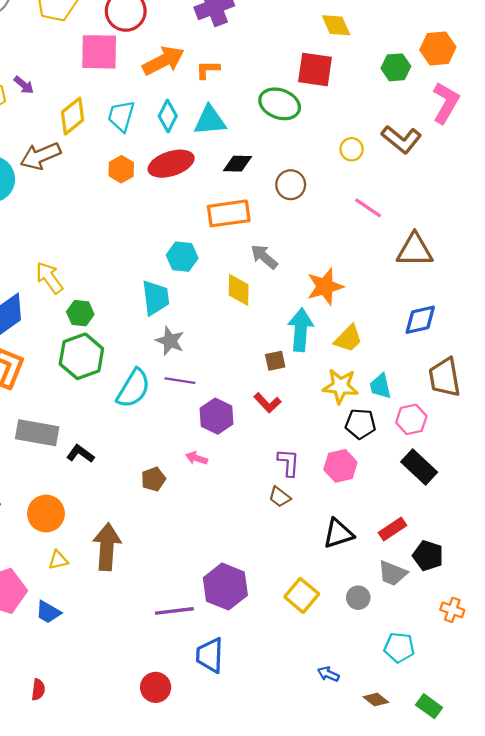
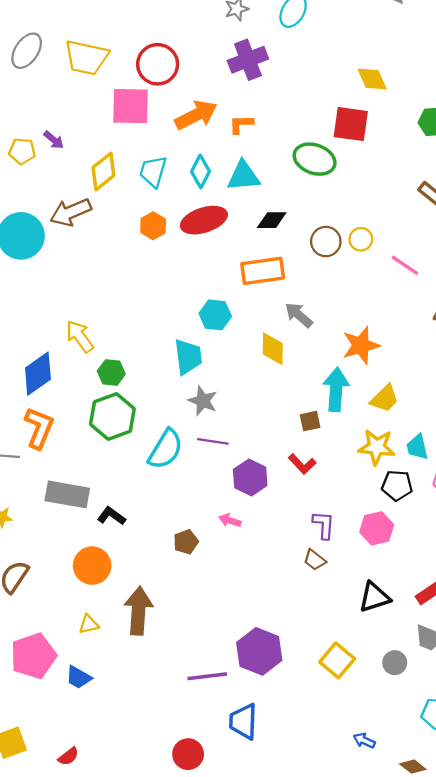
yellow circle: (352, 149) -> (361, 239), moved
orange circle: (46, 514) -> (92, 566), moved
red semicircle: (38, 690) -> (68, 756), turned 45

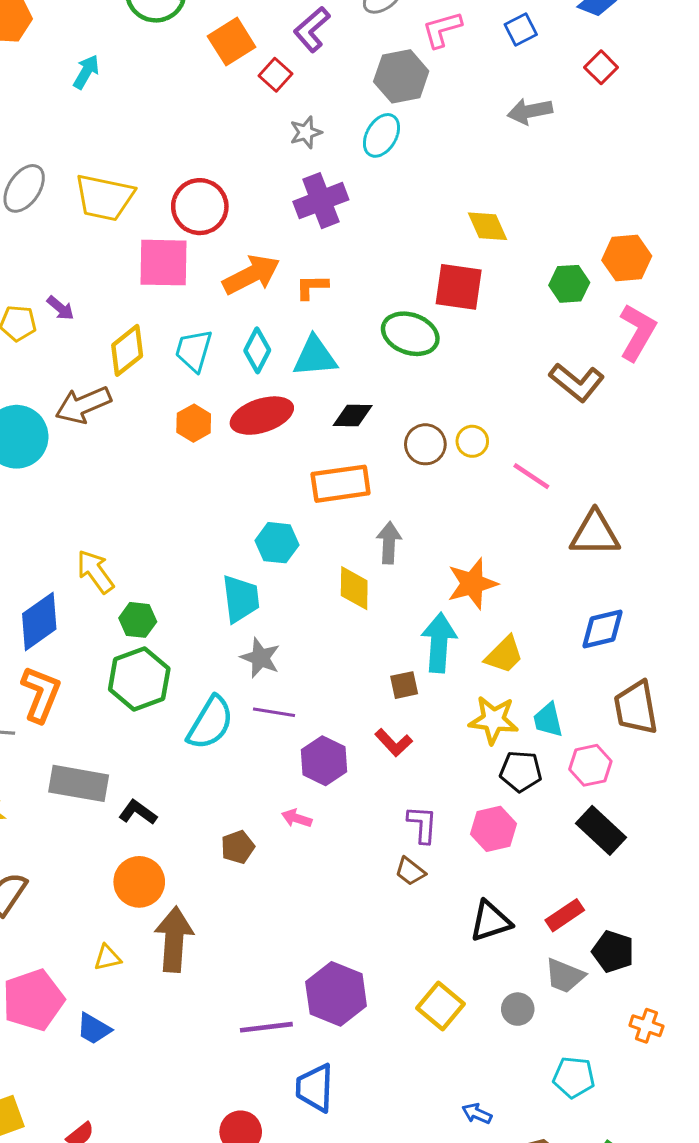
gray arrow: (299, 315) -> (389, 543), turned 52
orange circle: (92, 566) -> (139, 882), moved

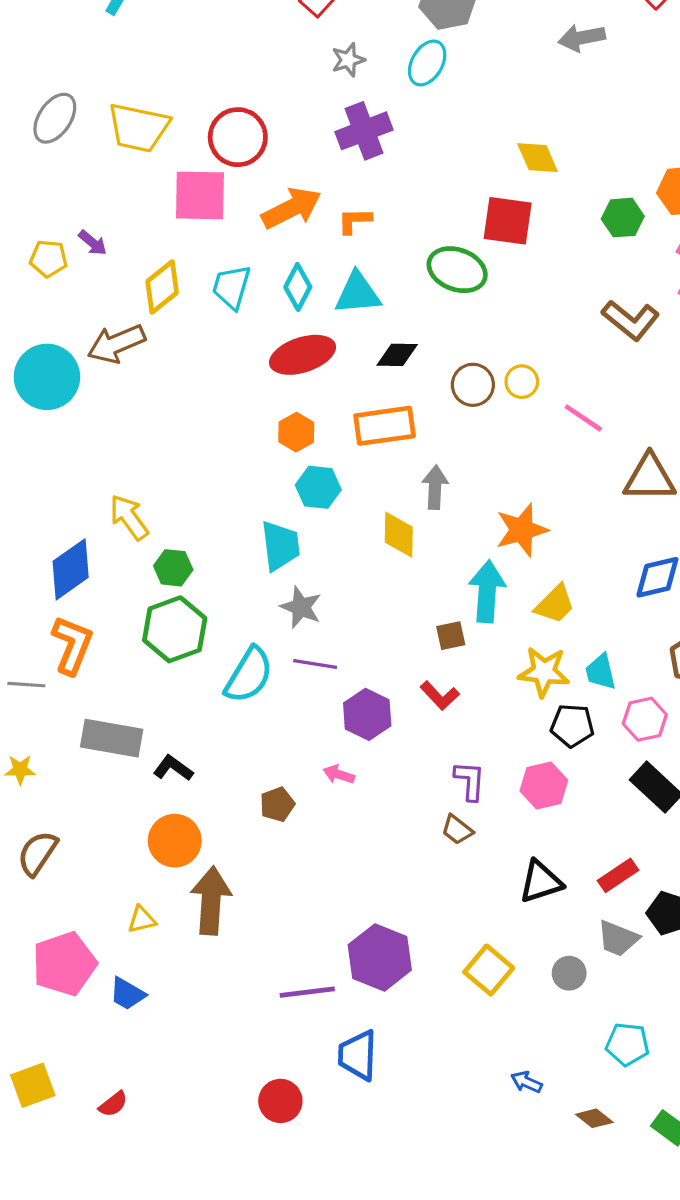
orange hexagon: (194, 423) -> (296, 432), moved

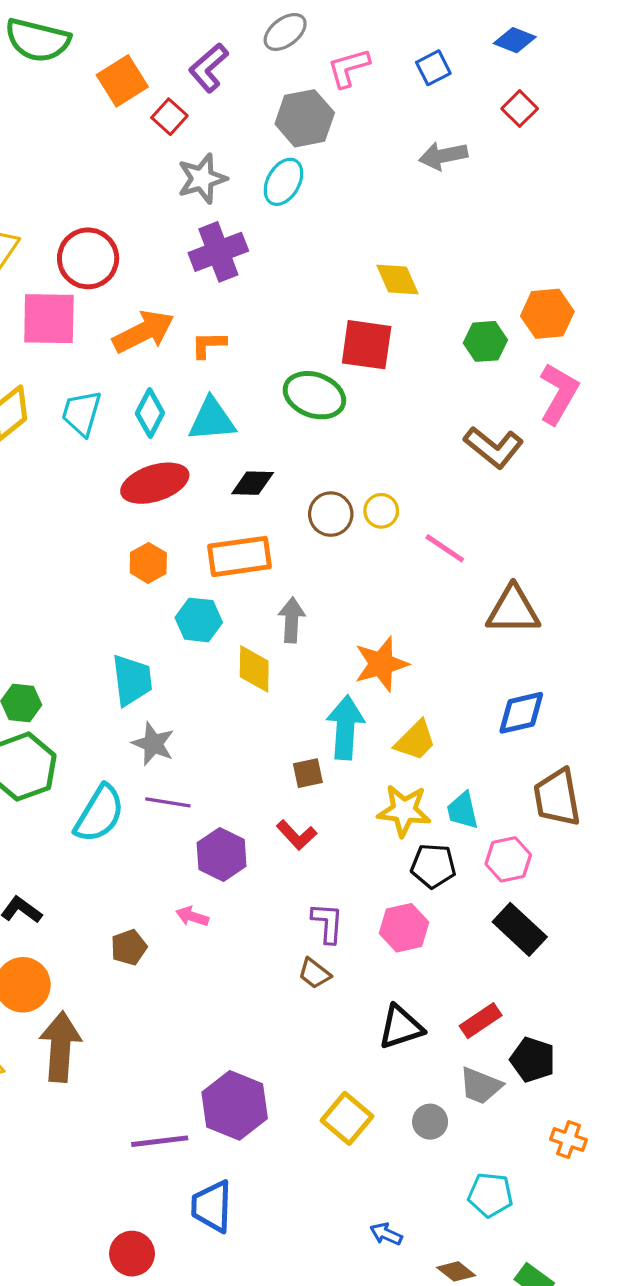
gray star: (348, 60) -> (202, 179), size x1.4
cyan hexagon: (318, 487) -> (199, 620), moved

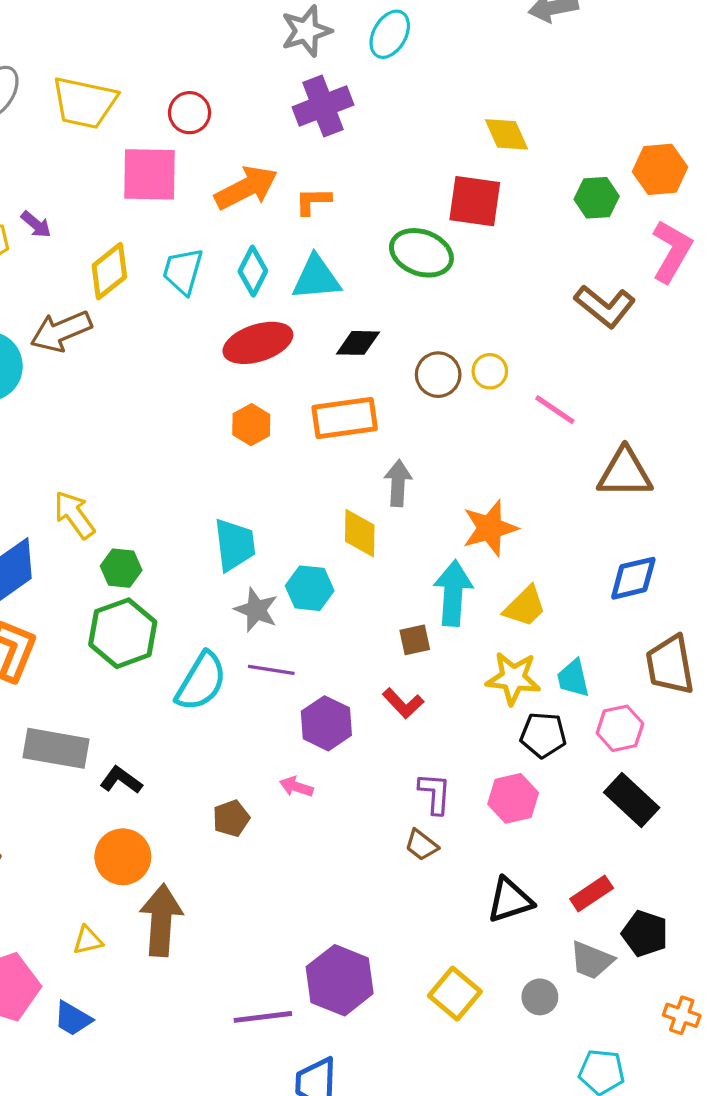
red circle: (88, 258) -> (190, 113), size x0.7
cyan hexagon: (199, 620) -> (310, 588), moved

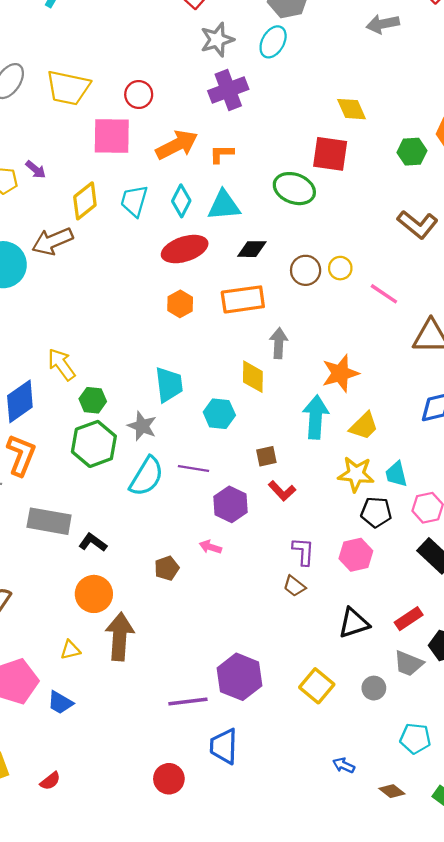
gray star: (256, 610) -> (142, 426), moved
brown square: (415, 640) -> (266, 456), moved

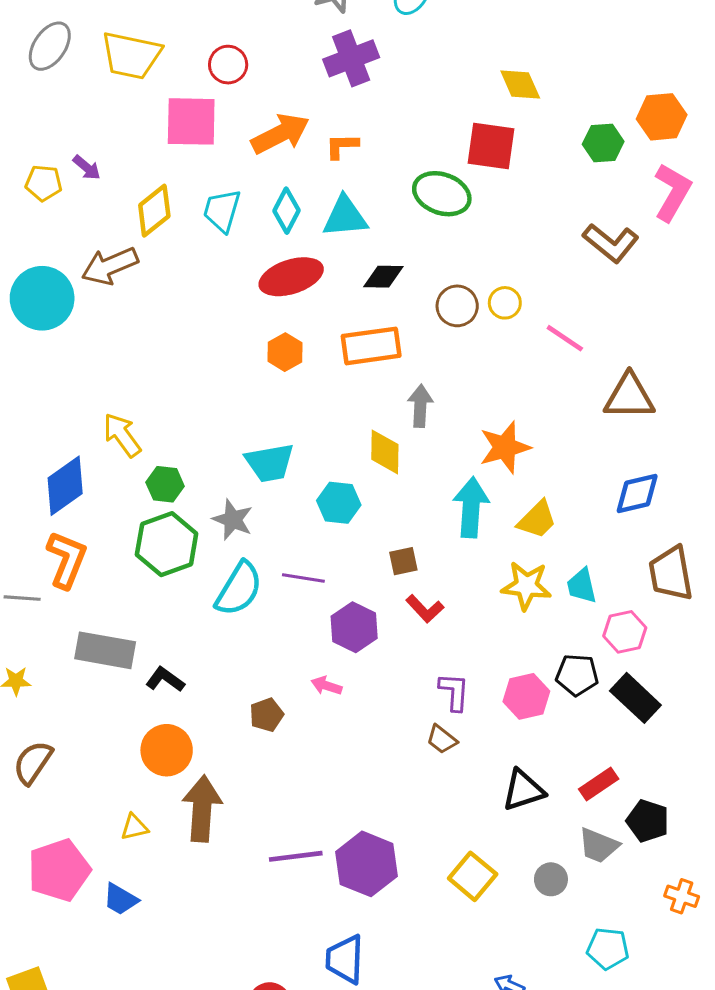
cyan trapezoid: (169, 385) -> (270, 463), turned 87
black pentagon: (376, 512) -> (577, 675), moved
purple line: (188, 701) -> (296, 856), moved

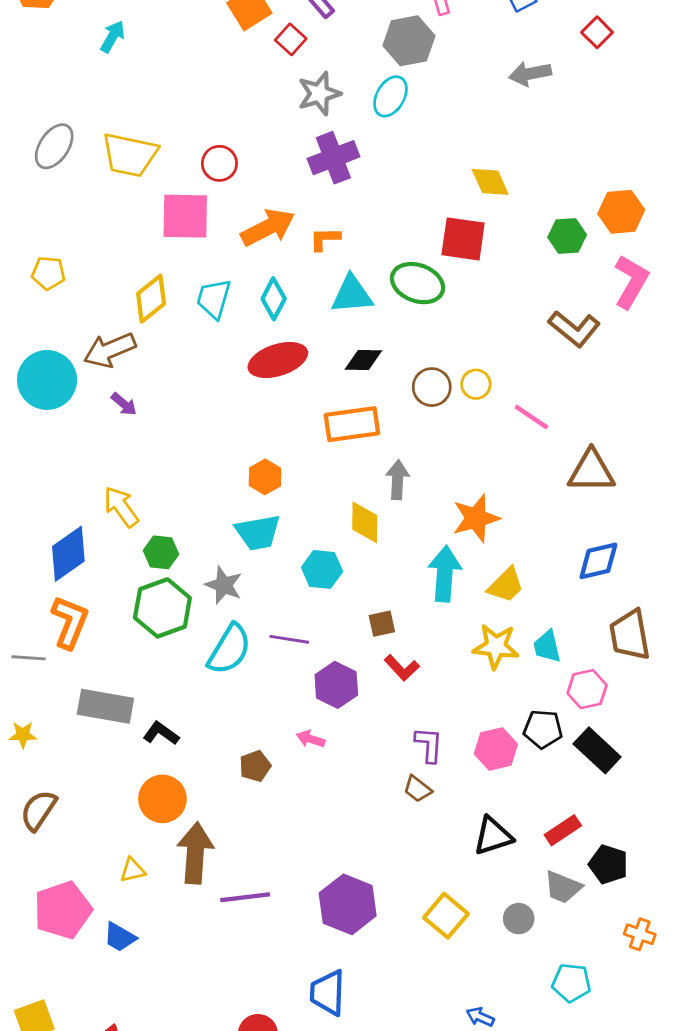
purple arrow: (87, 168) -> (124, 404), moved
cyan triangle: (345, 217) -> (352, 294), moved
orange hexagon: (285, 352) -> (265, 477), moved
purple line: (296, 856) -> (245, 897), moved

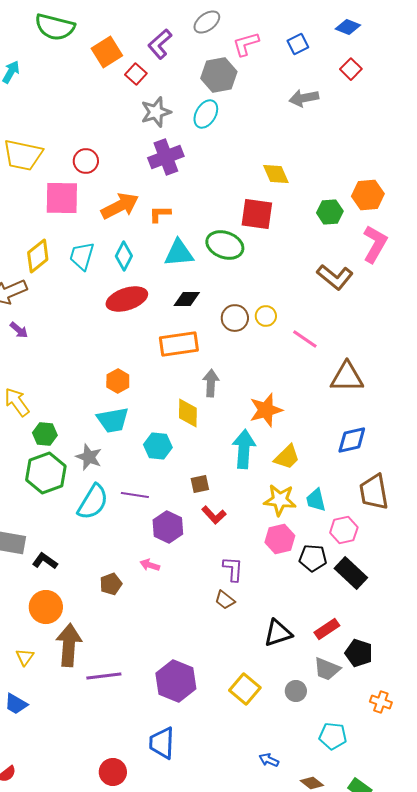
pink hexagon: (496, 749) -> (280, 539), moved
yellow triangle: (133, 870) -> (25, 657), turned -42

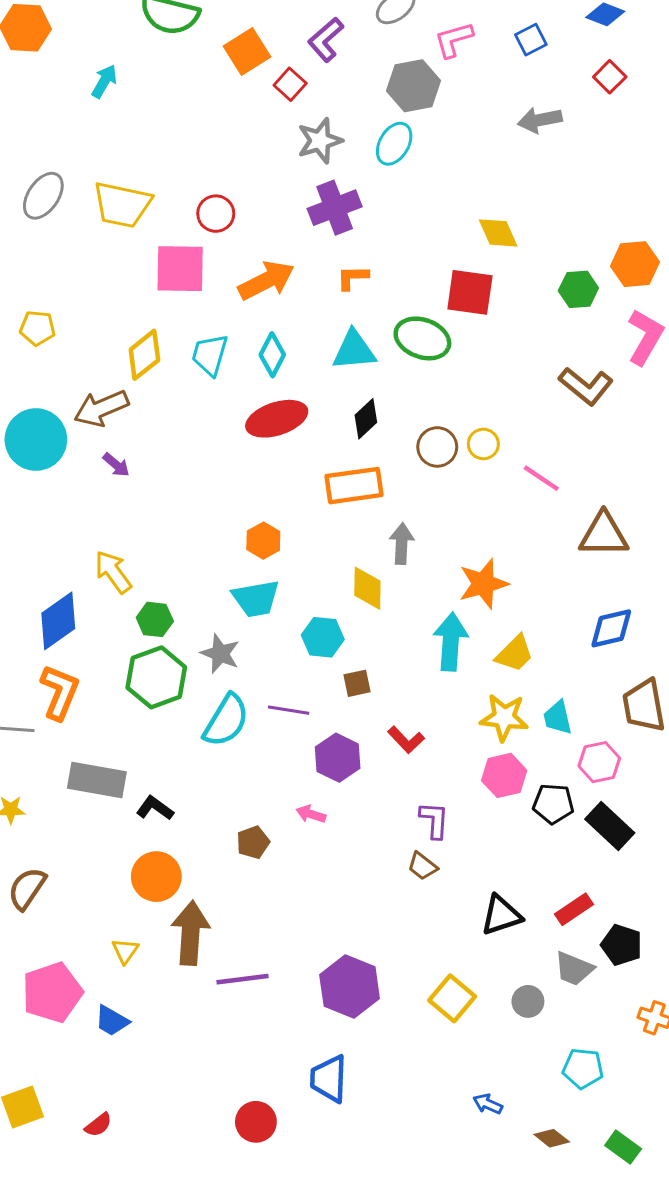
orange L-shape: (160, 214) -> (353, 277), moved
black diamond: (187, 299) -> (366, 419), turned -44
brown square: (200, 484) -> (357, 683), moved

